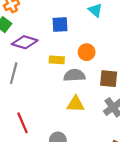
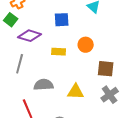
gray semicircle: (74, 75) -> (44, 85), moved

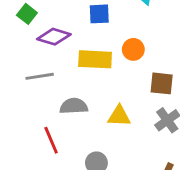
yellow rectangle: (59, 52) -> (95, 59), size x1.6
gray line: (20, 64) -> (40, 76), turned 66

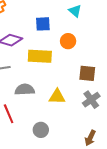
orange circle: (133, 49) -> (68, 41), moved

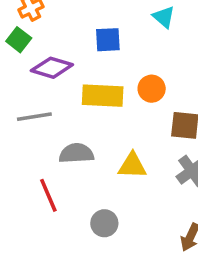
orange circle: (68, 41) -> (152, 89), moved

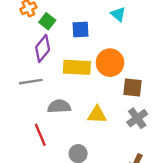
green square: (19, 40) -> (47, 21), moved
purple diamond: (52, 68) -> (43, 48), turned -68
orange circle: (152, 89) -> (110, 63), size x1.5

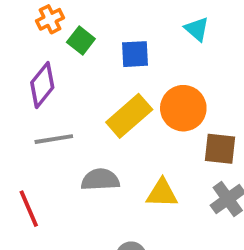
purple diamond: (43, 48) -> (42, 85), moved
yellow rectangle: (77, 67) -> (129, 116), turned -44
red line: (40, 135) -> (29, 209), moved

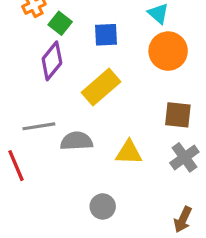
purple diamond: (42, 85) -> (52, 61), moved
orange circle: (183, 108) -> (168, 51), moved
gray line: (54, 139) -> (39, 126), moved

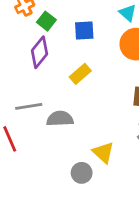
yellow rectangle: (101, 87) -> (80, 74), size x0.7
yellow triangle: (129, 152) -> (103, 153), moved, turned 40

